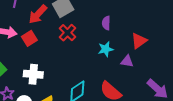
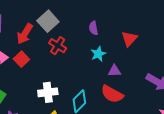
purple triangle: (127, 61) -> (114, 71), moved
white cross: (33, 74) -> (48, 92), moved

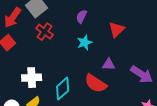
purple semicircle: (94, 28) -> (81, 17), turned 32
purple triangle: (114, 71) -> (109, 64), moved

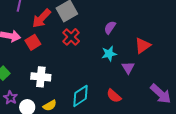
purple triangle: (109, 64) -> (128, 68), moved, turned 48
white cross: (32, 78) -> (41, 77), moved
red semicircle: (96, 84) -> (114, 96), size x0.7

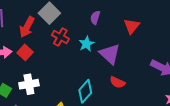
cyan star: (109, 54) -> (86, 44), moved
purple triangle: (128, 68) -> (110, 54), moved, size x1.6
white cross: (41, 77) -> (29, 84), moved

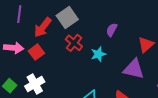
purple triangle: (110, 54) -> (134, 69), moved, turned -40
white cross: (29, 84) -> (35, 84), turned -30

